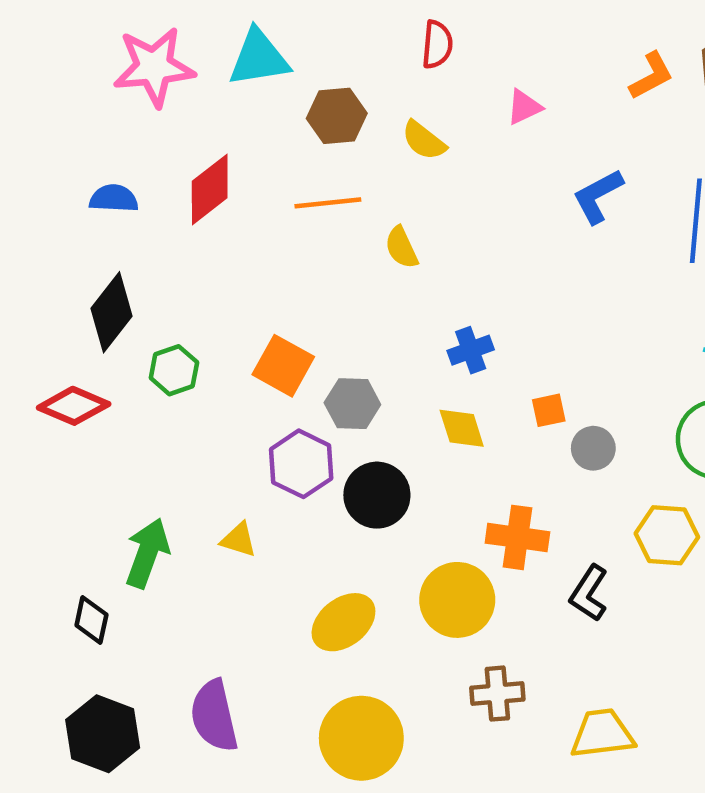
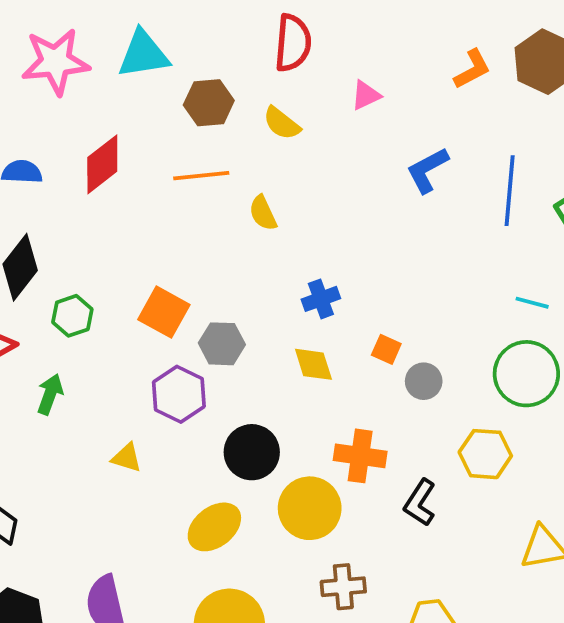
red semicircle: (437, 45) -> (293, 43), size x1.4
orange square: (549, 410) -> (386, 349), turned 36
black circle: (377, 495) -> (252, 452), moved
green arrow: (147, 553) -> (50, 394), moved, size x0.7

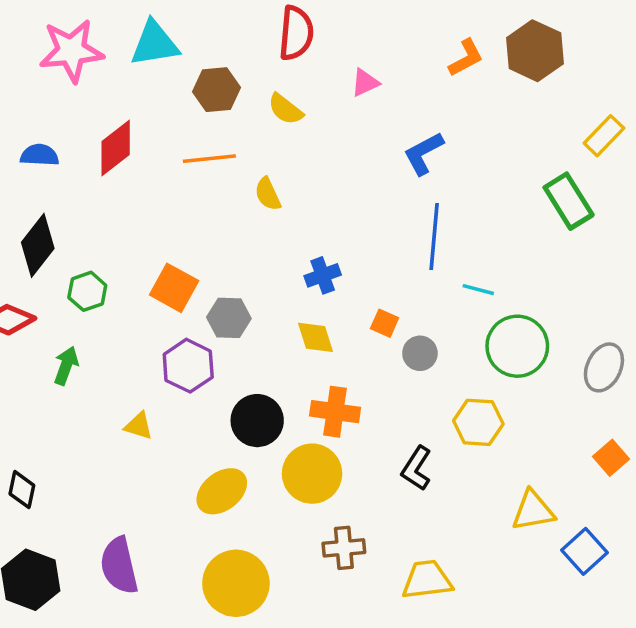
blue line: (510, 191) -> (434, 237), moved
cyan line: (532, 303) -> (478, 290), moved
orange cross: (360, 456) -> (335, 412), moved

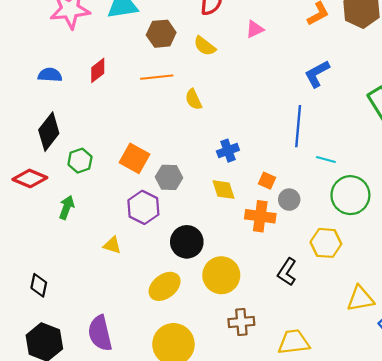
red diamond: (116, 148) -> (98, 70), size x0.7
blue L-shape: (423, 153) -> (317, 74), moved
orange cross: (335, 412) -> (260, 216), moved

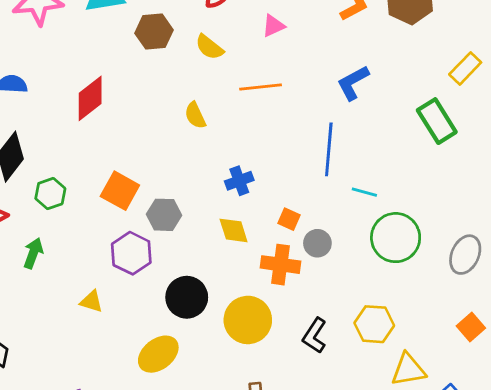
red diamond: (98, 70) -> (90, 98), moved, size x1.4
orange line: (157, 77) -> (261, 87), moved
yellow hexagon: (326, 243) -> (374, 324), moved
yellow circle: (221, 275) -> (248, 320), moved

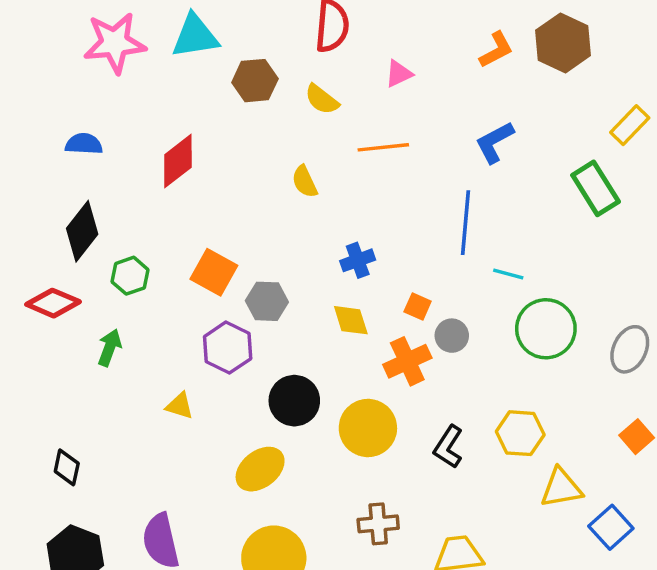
orange cross: (280, 265) -> (407, 361), turned -33

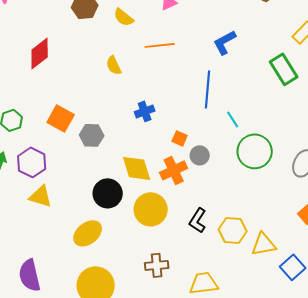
cyan line: (508, 274) -> (233, 119), turned 42
yellow diamond: (351, 320) -> (137, 168), moved, size x1.4
purple hexagon: (228, 348) -> (32, 162), moved
yellow triangle: (180, 406) -> (41, 196), size x1.4
yellow hexagon: (520, 433) -> (233, 230), moved

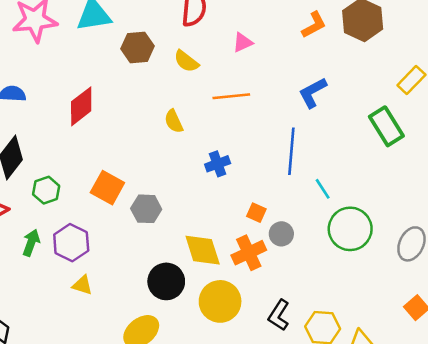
blue cross: (145, 111) -> (218, 164), moved
yellow triangle: (41, 196) -> (82, 285), size x0.7

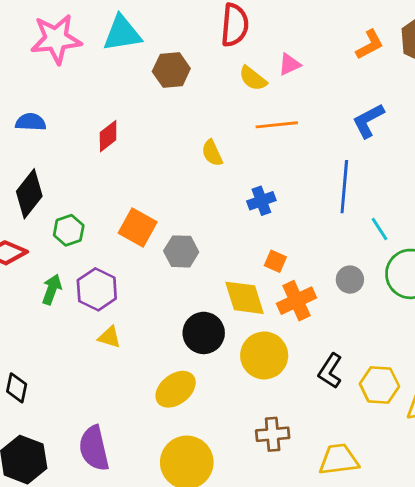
yellow semicircle: (186, 61) -> (253, 78), moved
red diamond: (81, 106) -> (108, 136), size x0.7
orange square: (256, 213) -> (275, 261), moved
gray circle: (281, 234) -> (350, 280), moved

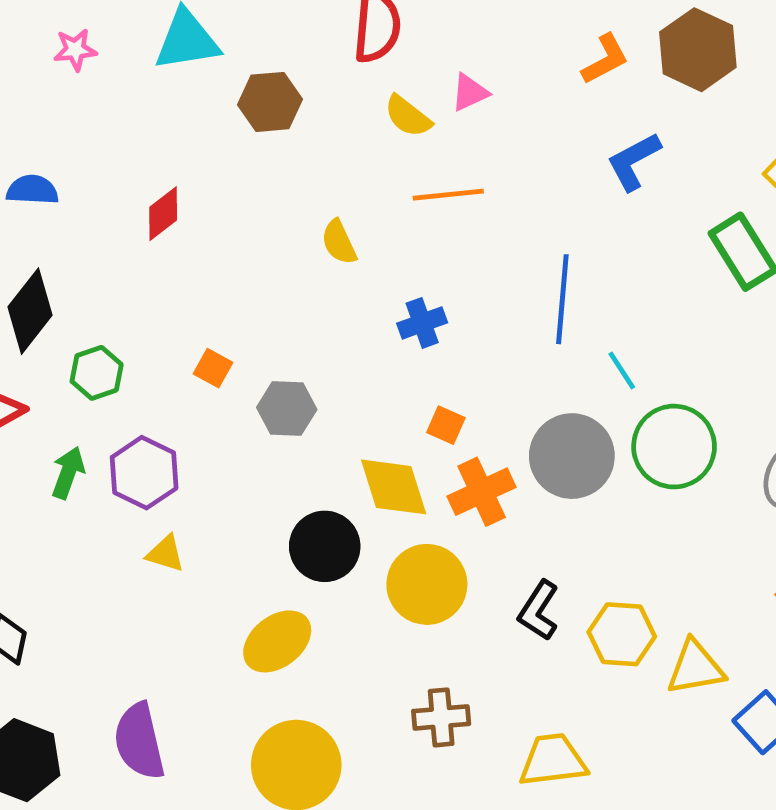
pink star: (56, 39) -> (75, 50), size x0.5
blue L-shape: (368, 121) -> (634, 161), moved
orange square: (138, 227) -> (213, 368), size x0.6
gray circle: (350, 280) -> (572, 456), size x1.8

